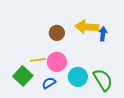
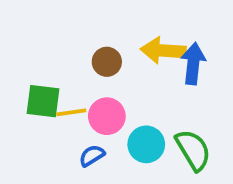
blue arrow: (103, 34) -> (193, 64), size x1.5
green square: (23, 76) -> (43, 101), moved, turned -36

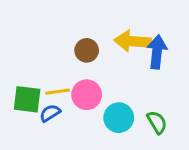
green square: (43, 101) -> (27, 99), moved
green semicircle: (193, 150) -> (157, 122), size x0.7
blue semicircle: (92, 156) -> (50, 113), moved

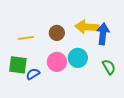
yellow line: (58, 92) -> (26, 38), moved
cyan circle: (119, 118) -> (78, 58), moved
green semicircle: (157, 122) -> (109, 67), moved

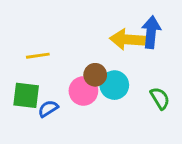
brown circle: (57, 33) -> (95, 75), moved
blue arrow: (103, 34) -> (151, 32), moved

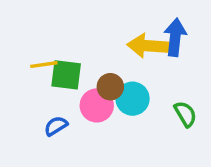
green square: (26, 95) -> (66, 75), moved

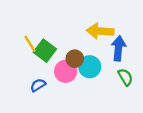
blue arrow: (175, 37) -> (118, 48), moved
yellow line: (44, 65) -> (30, 44), turned 66
green square: (66, 75) -> (45, 51), turned 30

